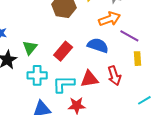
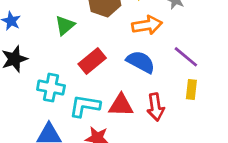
orange arrow: (110, 19) -> (147, 25), moved
green triangle: (30, 48) -> (65, 25), moved

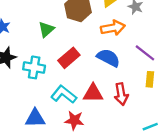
cyan cross: (51, 88) -> (34, 67), moved
cyan L-shape: (85, 106) -> (64, 94), turned 30

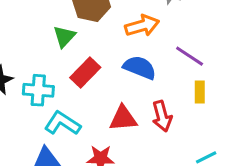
green triangle: (46, 29) -> (64, 36), moved
cyan L-shape: (64, 94) -> (62, 123), moved

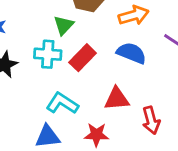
cyan cross: (38, 90) -> (48, 54), moved
red arrow: (162, 116) -> (151, 120), moved

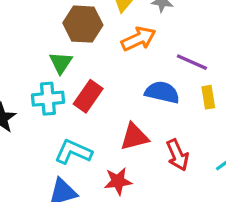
blue semicircle: (131, 53) -> (162, 92), moved

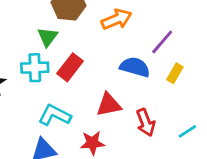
purple line: (192, 62) -> (162, 42), turned -76
yellow rectangle: (208, 97) -> (175, 73), turned 36

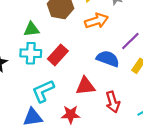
green triangle: (48, 37) -> (31, 29), moved, turned 42
cyan L-shape: (55, 115) -> (43, 91), turned -55

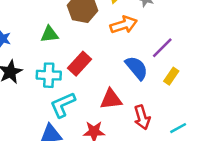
cyan cross: (31, 53) -> (49, 75), moved
blue semicircle: (108, 59) -> (137, 68), turned 30

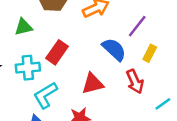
red arrow: (142, 117) -> (135, 82), moved

